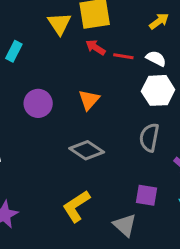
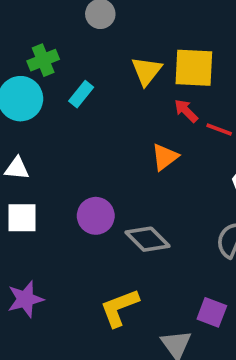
orange triangle: (89, 100) -> (165, 157), moved
purple circle: (38, 103) -> (96, 216), moved

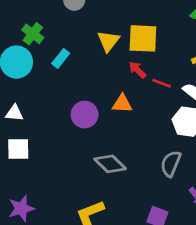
green cross: (43, 60) -> (33, 34), turned -30
orange triangle: (165, 157) -> (122, 104), turned 40
purple circle: (96, 216) -> (85, 115), moved

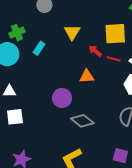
green cross: (33, 34) -> (17, 33), turned 35
yellow square: (143, 38) -> (115, 34), moved
purple circle: (85, 115) -> (62, 98), moved

